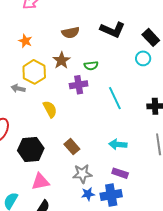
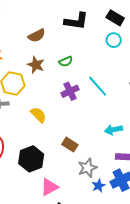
purple cross: (79, 85) -> (70, 91), moved

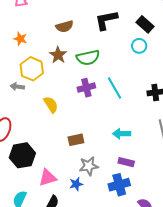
black L-shape: (76, 21) -> (106, 20), turned 150
green semicircle: (66, 61) -> (88, 58), size x1.6
brown rectangle: (70, 145) -> (76, 140), turned -56
black hexagon: (31, 159) -> (22, 155), moved
blue star: (99, 186) -> (76, 184), moved

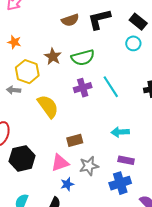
brown semicircle: (65, 26) -> (70, 20), moved
yellow semicircle: (51, 105) -> (48, 106), size x1.4
pink triangle: (48, 178) -> (60, 163), moved
blue star: (76, 184) -> (67, 184), moved

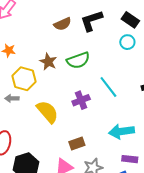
purple cross: (83, 88) -> (81, 100), moved
cyan arrow: (120, 132) -> (121, 131), size x1.4

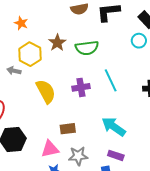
cyan arrow: (121, 131) -> (114, 127), turned 30

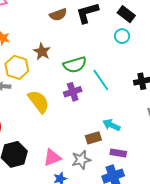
green semicircle: (87, 48) -> (75, 65), moved
cyan arrow: (114, 127) -> (111, 125), size x0.7
brown rectangle: (68, 129) -> (93, 138), moved

